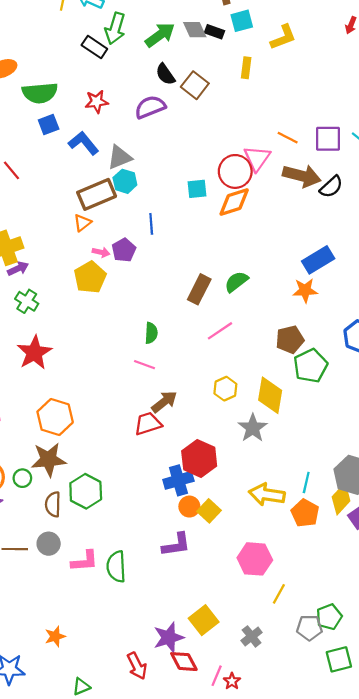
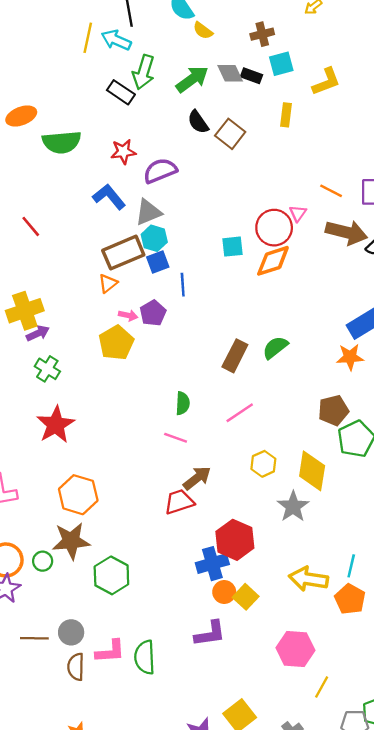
purple semicircle: (150, 107) -> (160, 171), moved
blue square: (49, 125) -> (158, 262), moved
pink triangle: (257, 158) -> (298, 213), size x0.6
pink line: (220, 331) -> (240, 413), moved
brown semicircle: (53, 504) -> (76, 667), moved

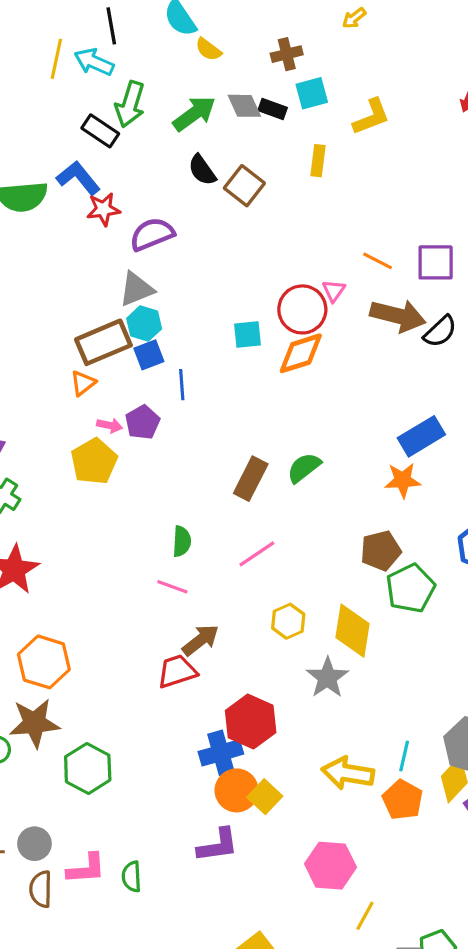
blue L-shape: (109, 197) -> (78, 178), moved
orange circle: (224, 592) -> (237, 790), size x1.4
green semicircle: (145, 657) -> (132, 877), size x0.7

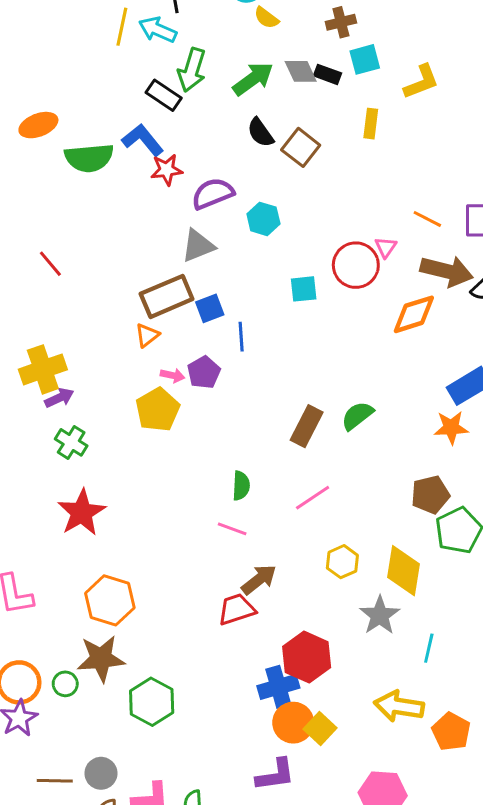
cyan hexagon: (144, 324) -> (263, 219), moved
orange diamond: (301, 353) -> (414, 314), moved
cyan line: (404, 756) -> (429, 648), moved

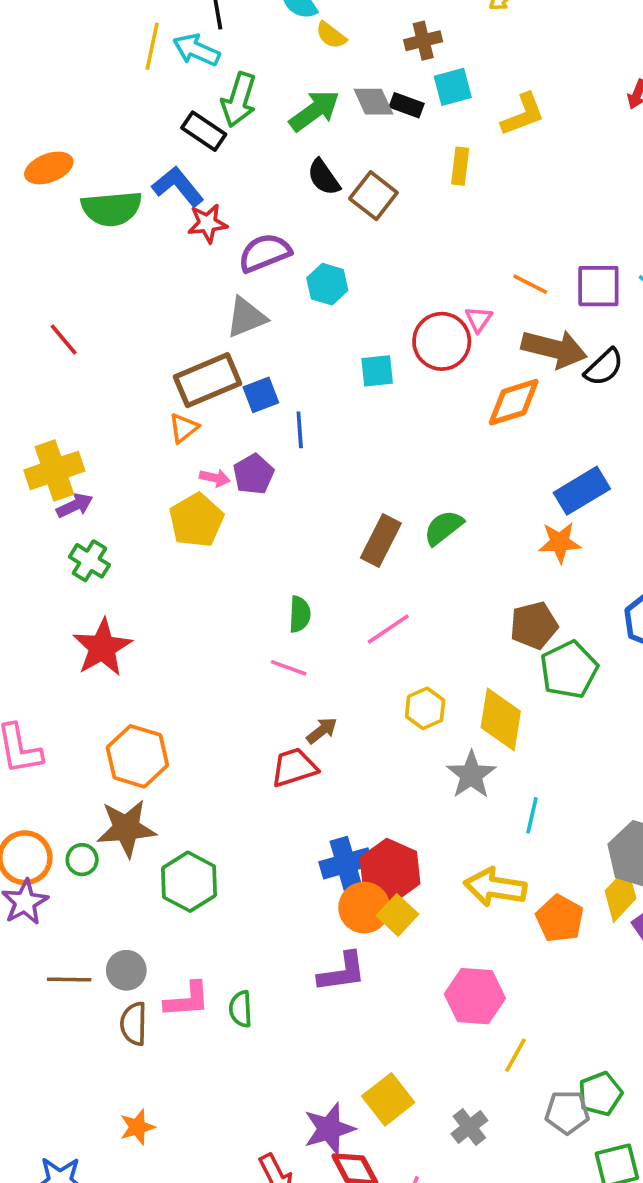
brown arrow: (259, 580) -> (322, 731), size x0.7
red hexagon: (307, 657) -> (390, 871), moved

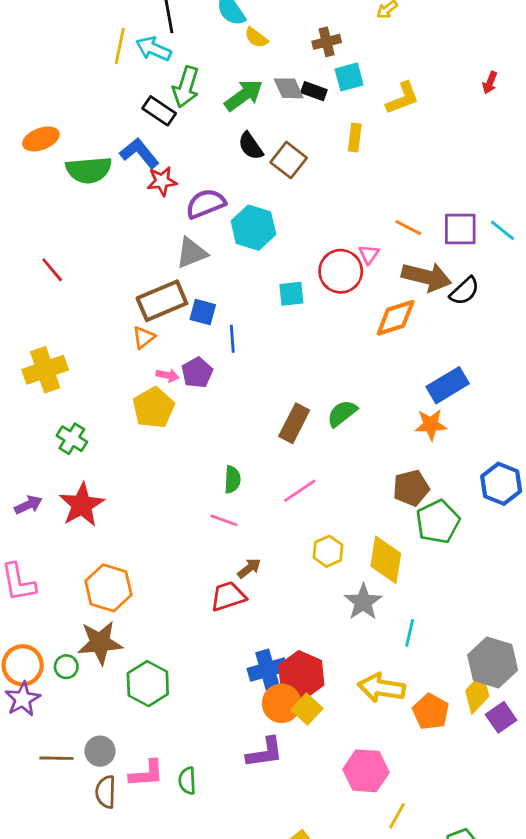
cyan hexagon: (327, 284) -> (253, 228), size x1.4
blue square: (261, 395) -> (203, 312), turned 36
purple arrow: (75, 506) -> (28, 505), moved

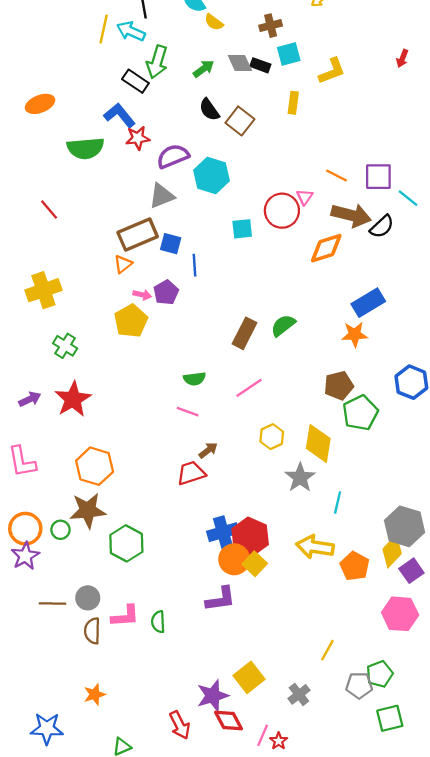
green arrow: (244, 95) -> (204, 69), size x0.7
green semicircle: (89, 170) -> (85, 148), moved
cyan line: (503, 230) -> (408, 198), moved
green semicircle: (232, 480) -> (194, 379), turned 80
pink hexagon: (366, 771) -> (400, 614), moved

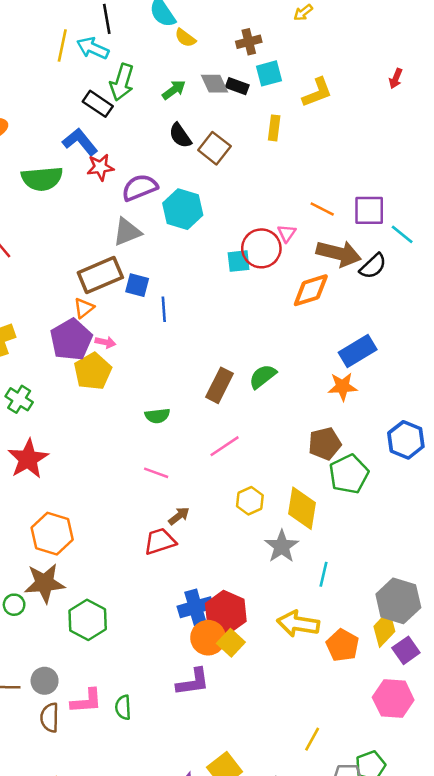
cyan square: (242, 229) -> (239, 261), moved
purple pentagon: (166, 292) -> (71, 340), moved, size x1.5
green semicircle: (194, 379) -> (157, 416), moved

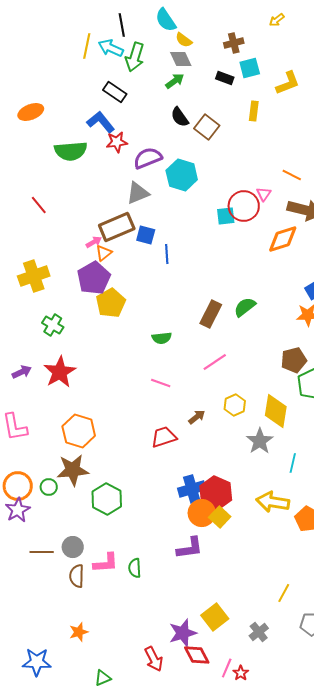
green arrow: (122, 82) -> (135, 57), moved
gray diamond: (214, 84) -> (181, 59), moved
pink arrow: (105, 342) -> (94, 242), moved, turned -42
brown arrow: (179, 516) -> (197, 417), moved

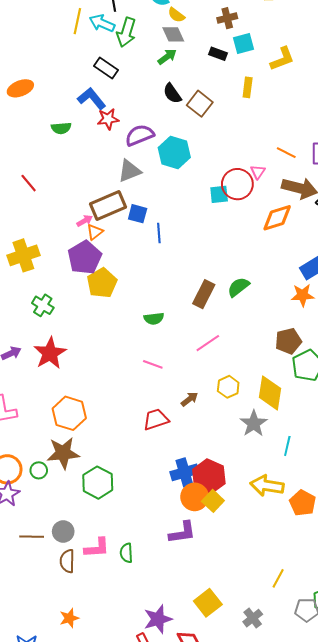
green semicircle: (71, 151) -> (61, 128), size x0.6
purple star: (183, 633) -> (158, 619), moved

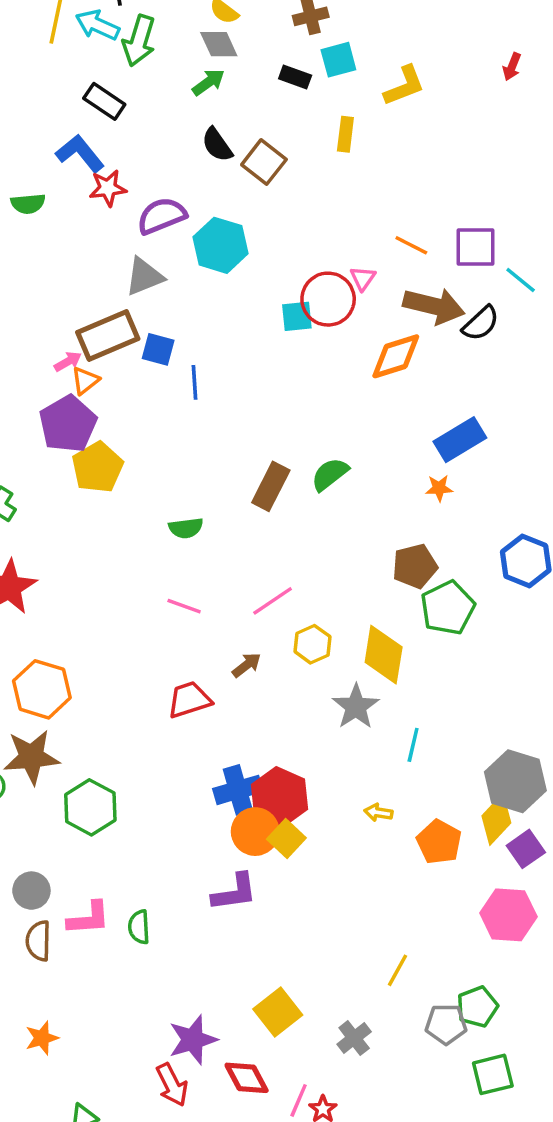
orange star: (303, 295) -> (439, 488), size x0.7
pink line: (208, 343) -> (273, 601), moved
yellow arrow: (267, 486) -> (378, 812), size x0.5

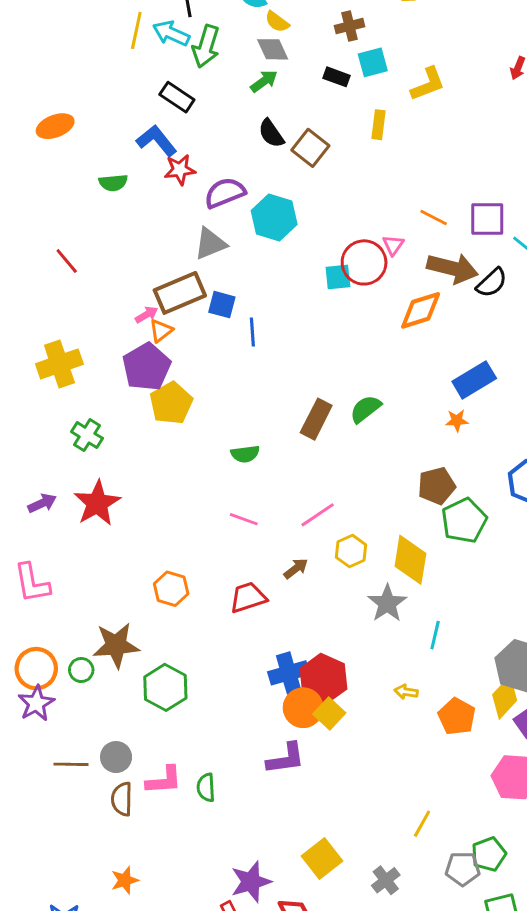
orange hexagon: (42, 689) -> (171, 589), moved, size x0.7

